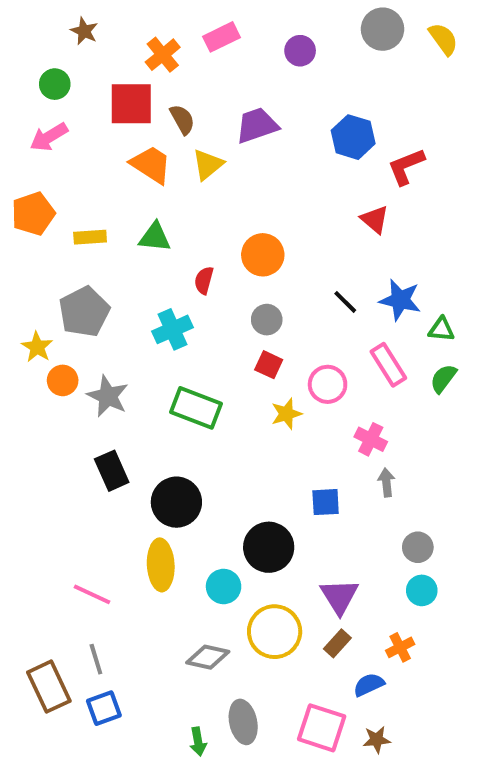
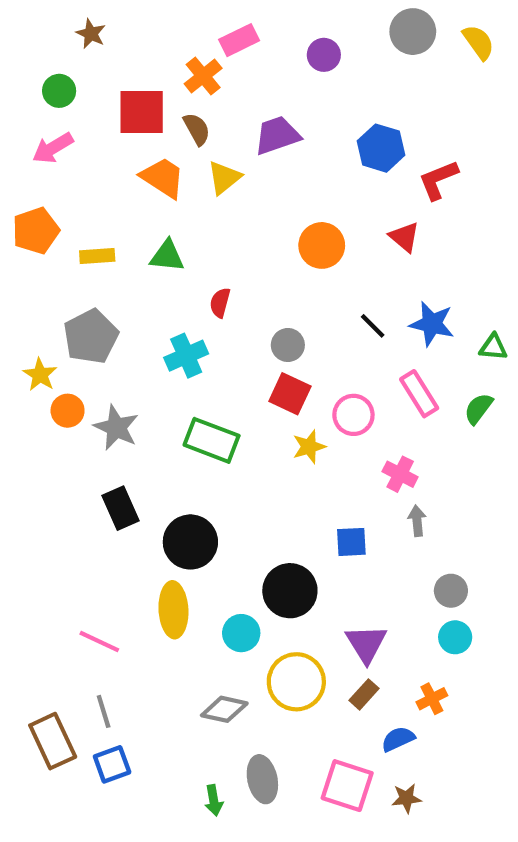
orange cross: (163, 55) -> (203, 76), moved
orange circle: (263, 255) -> (322, 245), moved
green triangle: (441, 329) -> (493, 347), moved
red square: (269, 365) -> (290, 394), size x1.4

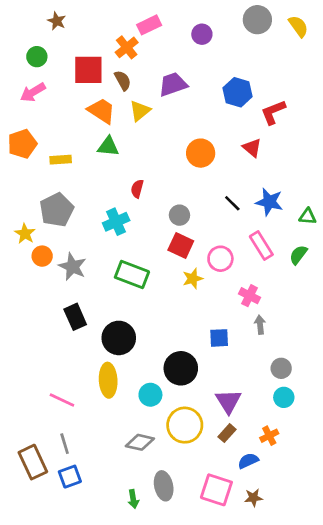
green triangle: (167, 256) -> (108, 146), moved

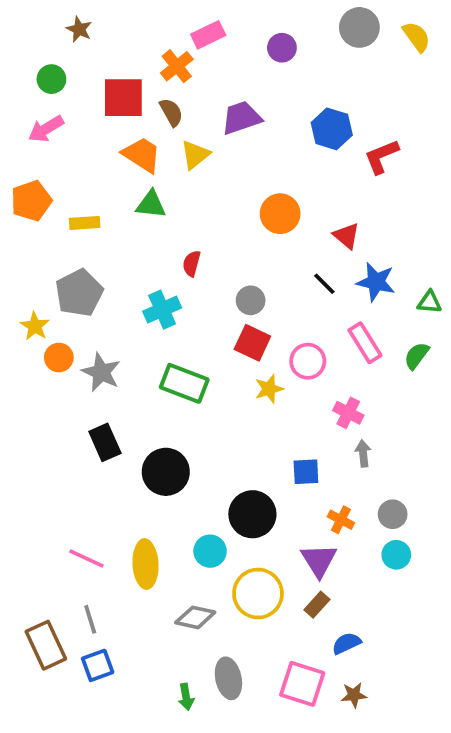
red triangle: (252, 148) -> (346, 236), moved
yellow ellipse: (108, 380) -> (145, 564), moved
orange cross: (269, 436) -> (341, 520), moved, turned -36

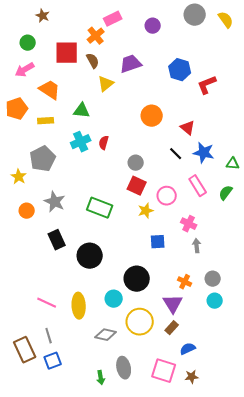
orange trapezoid: (142, 155) -> (50, 90), moved
cyan cross: (162, 310) -> (81, 142), moved
orange circle: (59, 358) -> (27, 211), moved
blue square: (306, 472) -> (158, 242), moved

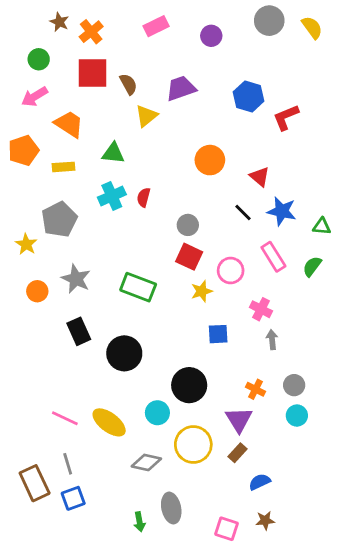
orange cross: (96, 36) -> (91, 32), moved
yellow ellipse: (79, 306) -> (109, 422), turned -50
pink square: (164, 371) -> (226, 529), moved, size x0.7

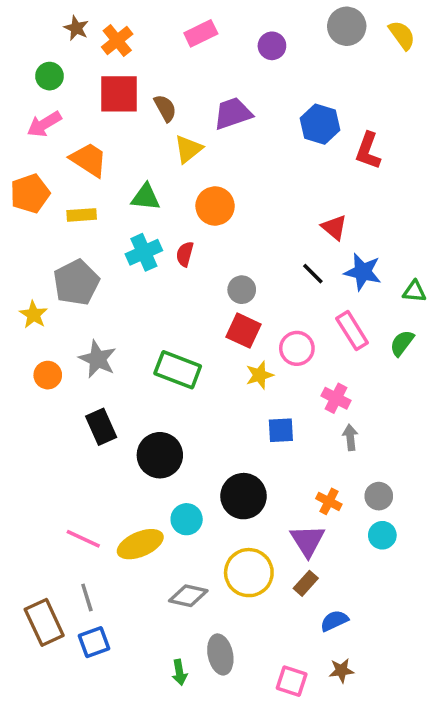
red L-shape: (286, 117) -> (368, 151), turned -48
orange circle: (210, 160) -> (215, 206), moved
cyan circle: (157, 413) -> (187, 519), moved
yellow ellipse: (109, 422) -> (140, 544), turned -60

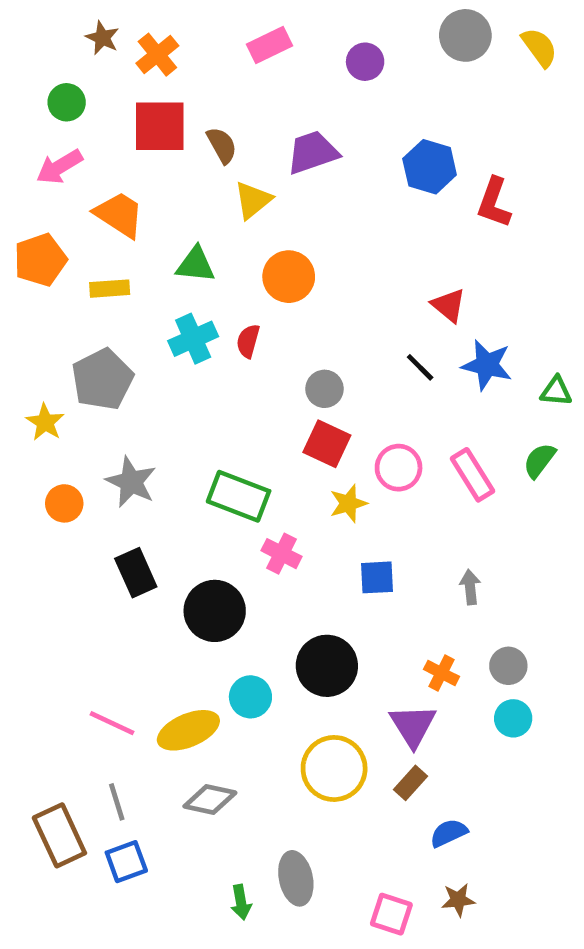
pink rectangle: (352, 331) -> (473, 475), moved
pink cross: (336, 398) -> (282, 554), moved
gray diamond: (188, 596) -> (210, 800), moved

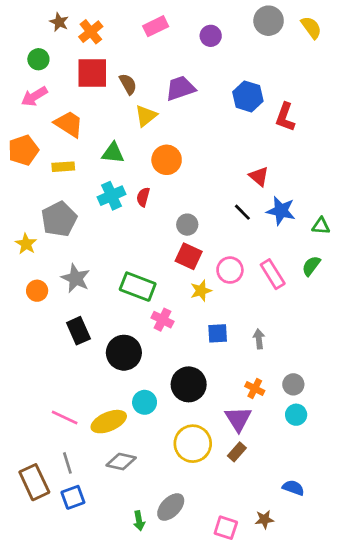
gray arrow: (470, 587) -> (259, 339), moved
blue semicircle: (449, 833) -> (293, 488), moved, turned 45
gray ellipse: (296, 878) -> (171, 507), turned 56

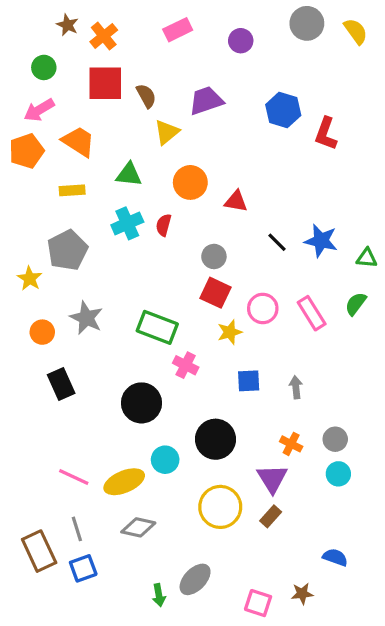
orange pentagon: (23, 150) -> (27, 151), moved
red triangle: (259, 176) -> (236, 201), moved, turned -30
black rectangle: (78, 331) -> (61, 384), moved

